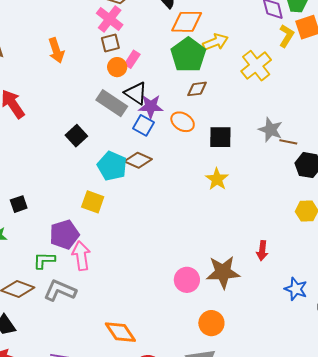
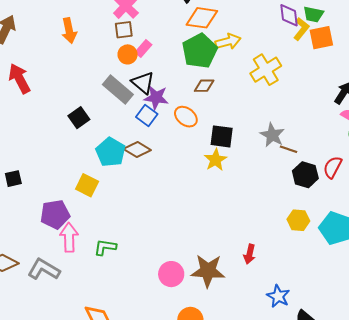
yellow L-shape: (286, 36) -> (301, 29), moved
yellow star: (217, 179) -> (216, 160), moved
green L-shape: (44, 260) -> (105, 247), moved

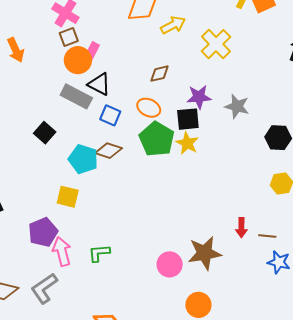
green pentagon: (200, 51) -> (157, 139), moved
orange circle: (128, 54) -> (78, 60), size x1.4
purple star: (156, 98) -> (199, 97), moved
brown line: (289, 149) -> (267, 236), moved
gray L-shape: (44, 269) -> (44, 288), turned -52

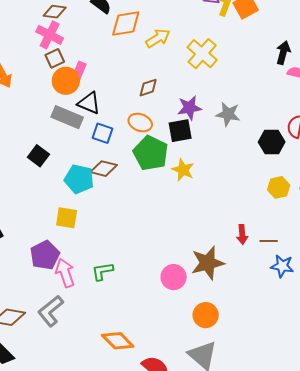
yellow star: (187, 143) -> (183, 170), moved

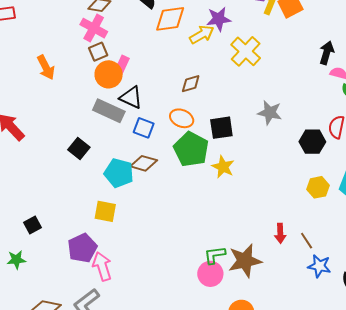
purple star: (189, 108) -> (219, 19), moved
brown line: (269, 241) -> (307, 241), turned 54
green L-shape: (102, 271) -> (215, 255), moved

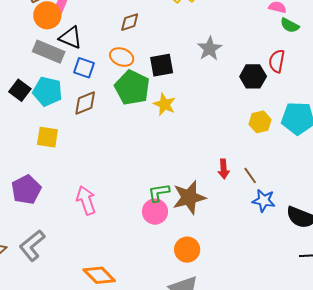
gray star: (270, 113) -> (210, 49), turned 30
brown diamond: (144, 163) -> (85, 103), turned -36
cyan pentagon: (119, 173) -> (47, 91), moved
yellow square: (105, 211) -> (47, 137), moved
pink arrow: (102, 266) -> (86, 200), moved

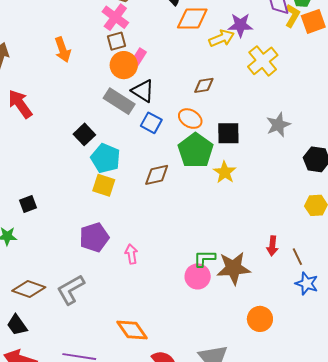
cyan pentagon: (47, 91) -> (106, 158), moved
brown diamond: (85, 103) -> (157, 175), moved
purple pentagon: (26, 190) -> (94, 237), moved
pink arrow: (86, 200) -> (131, 254), size x0.7
orange circle: (187, 250) -> (260, 319), moved

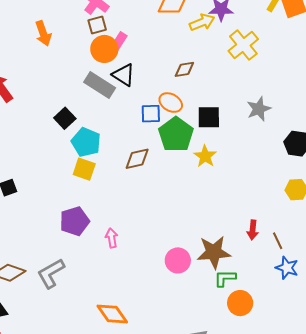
blue square: (151, 123) -> (151, 114), moved, turned -30
green L-shape: (204, 258) -> (225, 278), moved

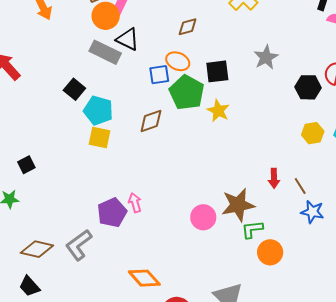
purple pentagon: (75, 221) -> (112, 213), moved

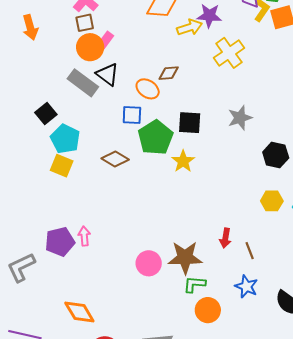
orange ellipse: (178, 61) -> (148, 89), moved
brown diamond: (151, 121) -> (115, 159), turned 40
blue star: (312, 212) -> (246, 286), moved

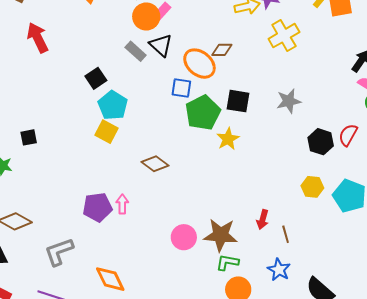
gray rectangle: (83, 83) -> (136, 51), size x0.7
orange ellipse: (148, 89) -> (199, 64), size x1.4
brown diamond: (115, 159) -> (155, 164), moved
gray L-shape: (21, 267) -> (59, 252), moved

